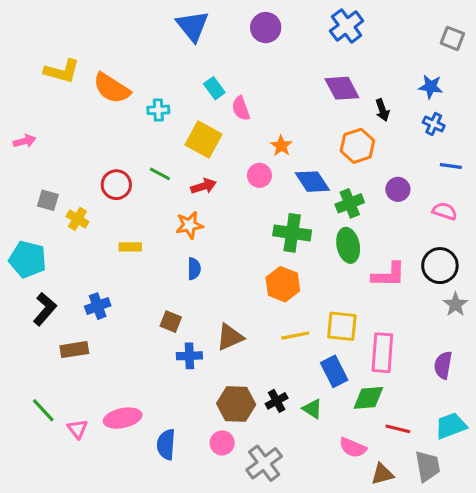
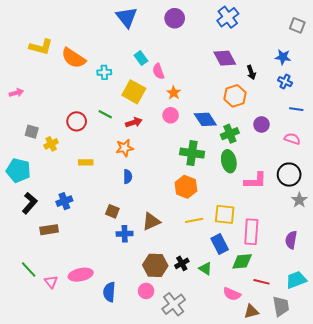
orange star: (281, 146) -> (174, 93), moved
yellow cross: (77, 219) -> (51, 144), turned 32

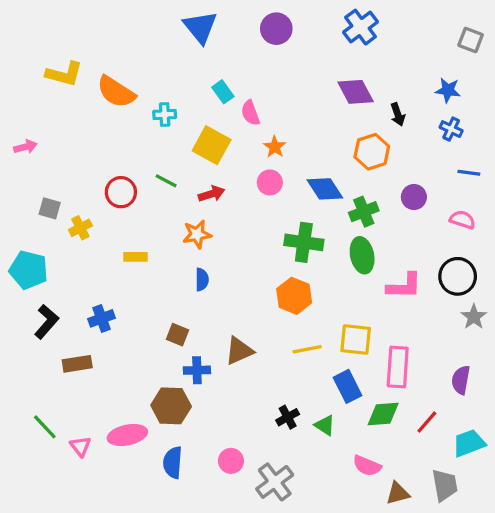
brown hexagon: (155, 265) -> (171, 406), moved
red line: (261, 282) -> (427, 422), moved, turned -63

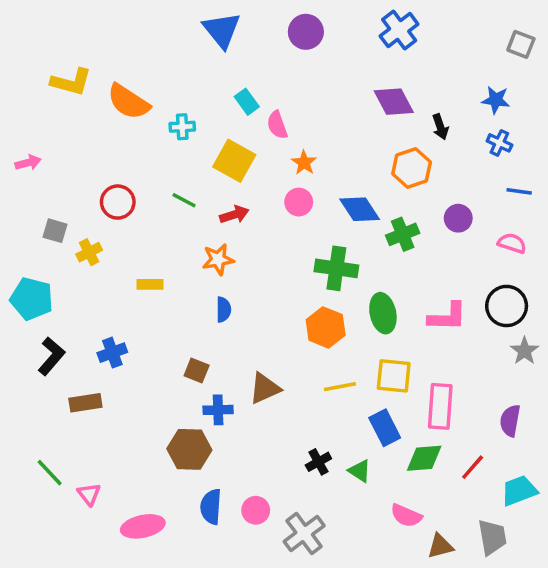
red circle: (121, 192) -> (118, 202), moved
green ellipse: (362, 255) -> (383, 313), moved
pink ellipse: (127, 435) -> (143, 526), moved
blue semicircle: (173, 463) -> (211, 507), moved

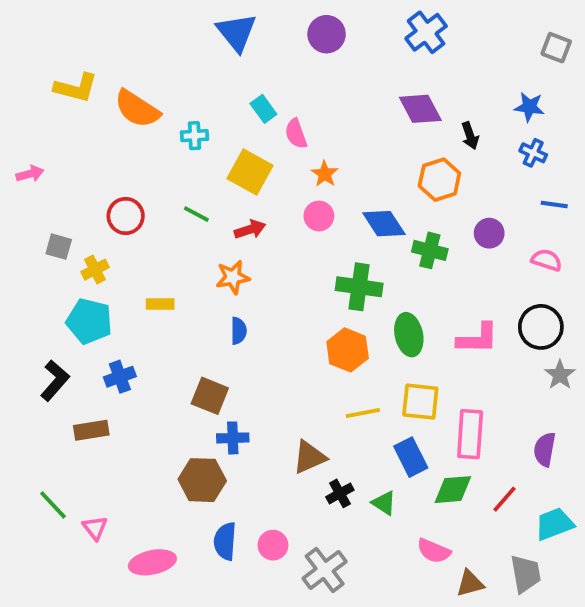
green cross: (403, 234) -> (430, 250), turned 36
cyan pentagon: (32, 299) -> (89, 321), moved
brown square: (197, 370) -> (210, 396), size x1.4
brown triangle: (265, 388) -> (309, 457), moved

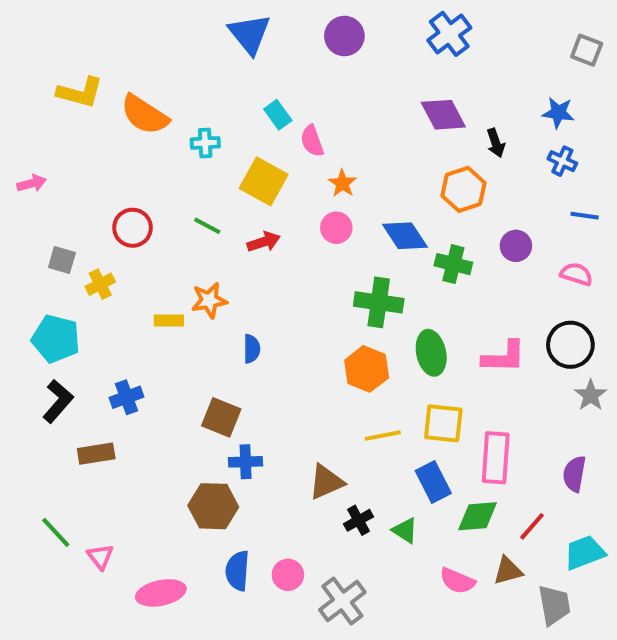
orange star: (233, 277) -> (209, 300), moved
cyan pentagon: (89, 321) -> (56, 339), moved
brown triangle: (470, 583) -> (508, 571), moved

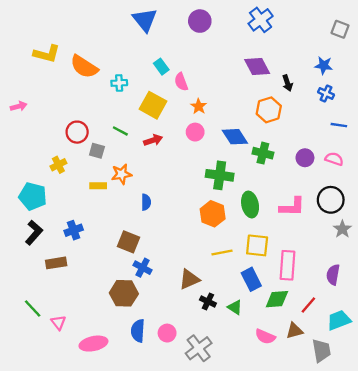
purple circle: (516, 246) -> (305, 158), moved
gray square: (62, 260) -> (97, 151), moved
blue cross: (246, 462) -> (143, 268), turned 30
black cross: (359, 520) -> (208, 301), turned -35

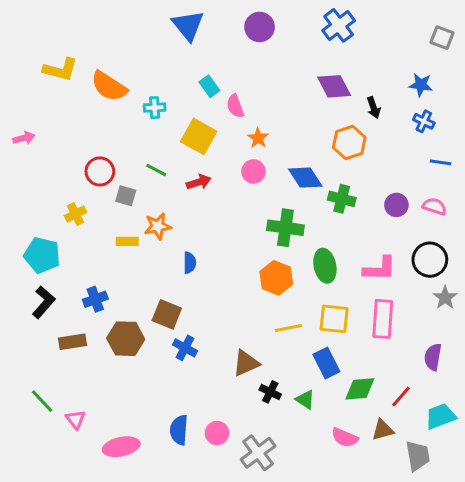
pink rectangle: (287, 265) -> (383, 319), moved
brown hexagon: (124, 293) -> (126, 339), moved

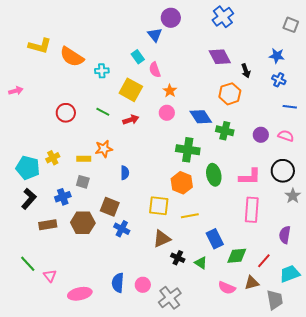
blue triangle: (188, 25) -> (155, 35), moved, size x0.7
gray square: (126, 196) -> (83, 182), moved
yellow cross: (76, 214) -> (53, 158), moved
yellow square: (334, 319) -> (159, 206), moved

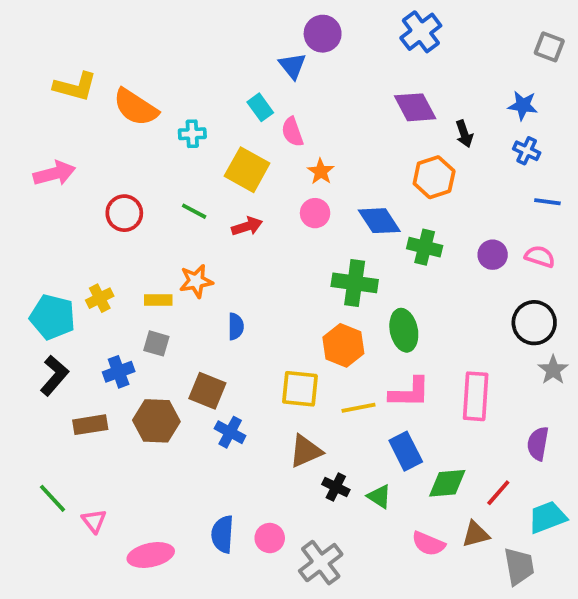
pink arrow: (16, 91) -> (54, 173), moved, size x1.5
pink L-shape: (250, 177) -> (409, 393), moved

